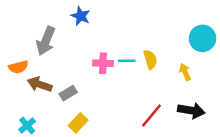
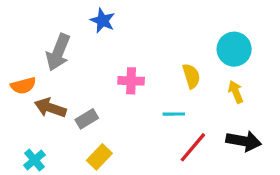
cyan circle: (202, 38) -> (234, 49), moved
cyan line: (127, 61) -> (174, 114), moved

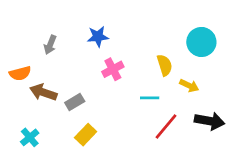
blue star: (103, 21) -> (98, 37), moved, turned -30
gray arrow: (58, 52) -> (50, 45), size x0.6
pink cross: (131, 81) -> (113, 69), turned -30
yellow arrow: (236, 92) -> (189, 86), moved, turned 138

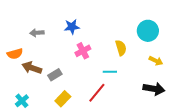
gray arrow: (50, 45) -> (37, 33), turned 64
yellow arrow: (189, 86) -> (156, 61), moved
red line: (166, 126) -> (97, 93), moved

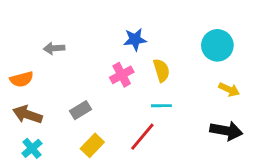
blue star: (72, 27) -> (135, 39), moved
yellow semicircle: (121, 48) -> (161, 70), moved
brown arrow: (32, 68) -> (28, 115), moved

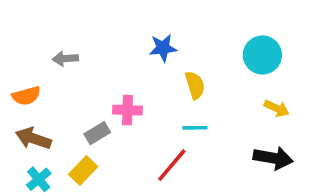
pink cross: (122, 75) -> (127, 110), moved, turned 30
yellow rectangle: (92, 145) -> (83, 170), moved

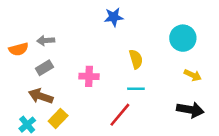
blue star: (163, 48) -> (114, 17), moved
orange semicircle: (26, 96) -> (19, 49), moved
gray rectangle: (97, 133) -> (44, 68), moved
brown arrow: (33, 138) -> (41, 96), moved

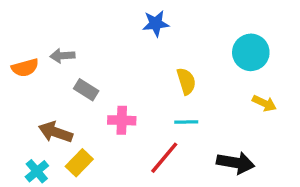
gray rectangle: (44, 68) -> (86, 90), moved, turned 63
pink cross: (89, 76) -> (122, 120), moved
black arrow: (190, 110) -> (236, 163), moved

